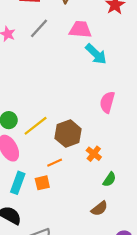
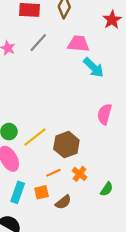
orange cross: (94, 154) -> (80, 174), moved
brown semicircle: (99, 209) -> (63, 202), moved

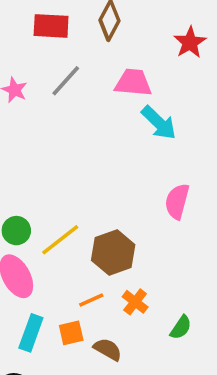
brown semicircle: (63, 202) -> (108, 349), turned -112

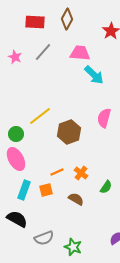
yellow line: (60, 240) -> (40, 116), moved
brown hexagon: (113, 253) -> (69, 132), moved
brown semicircle: (108, 349) -> (76, 199), moved

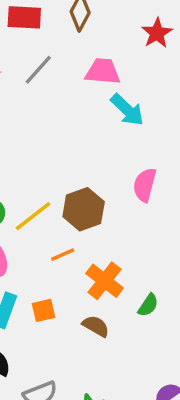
yellow line: (40, 116) -> (33, 216), moved
orange line: (57, 172) -> (63, 255), moved
orange cross: (81, 173) -> (105, 281), size x1.5

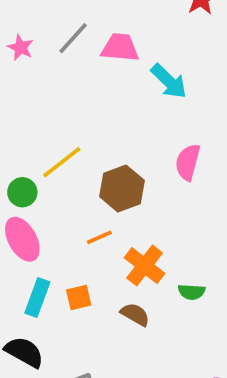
pink trapezoid: (103, 71) -> (120, 47), moved
yellow line: (33, 216) -> (62, 162), moved
green semicircle: (148, 305) -> (192, 292), turned 60

